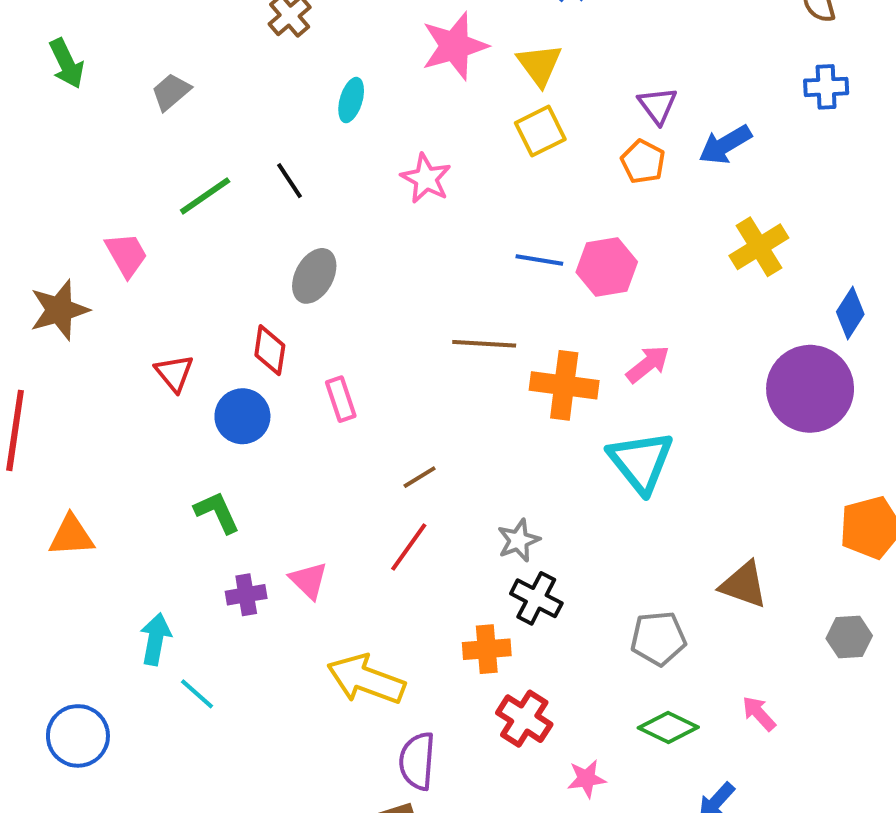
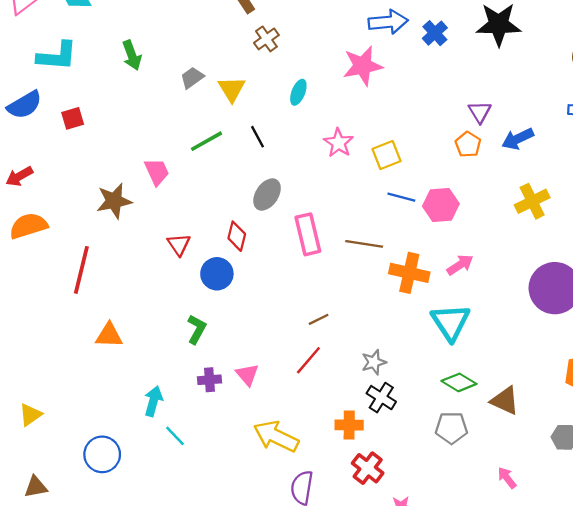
yellow triangle: (540, 65) -> (232, 89), moved
yellow square: (540, 131) -> (387, 155), moved
pink rectangle: (341, 399) -> (308, 234), moved, size x1.6
green L-shape: (217, 512) -> (197, 329), turned 48
green diamond: (668, 728) -> (459, 382), moved

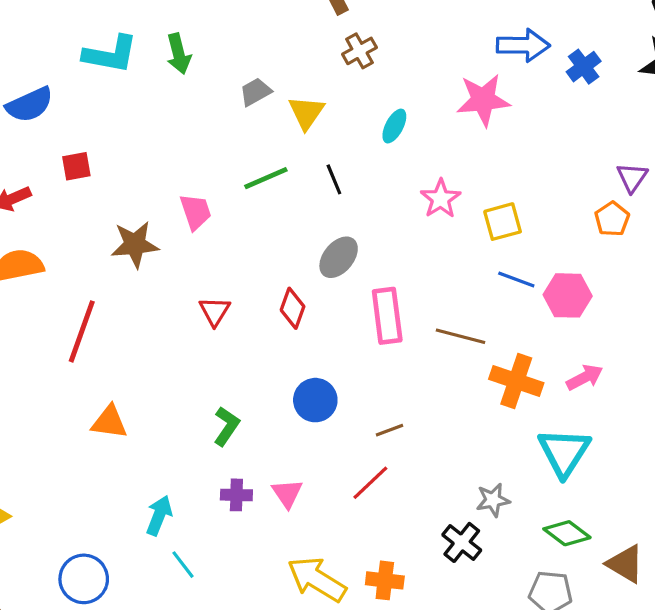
cyan L-shape: (57, 56) -> (110, 54), moved
red square: (73, 118) -> (76, 166), moved
blue circle: (217, 274) -> (315, 400), moved
gray star: (374, 362) -> (493, 500), moved
orange cross: (349, 425) -> (385, 580), moved

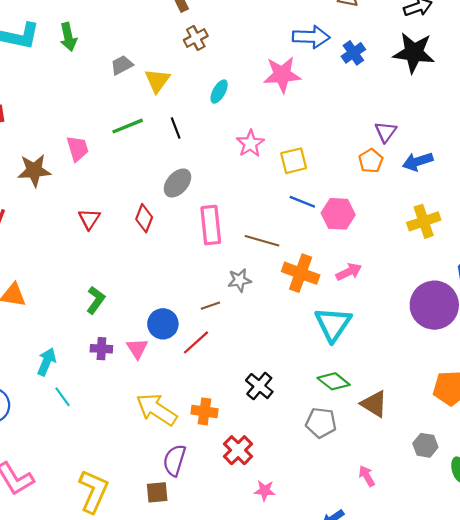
blue circle: (315, 400) -> (163, 324), moved
gray star: (493, 500) -> (239, 280), moved

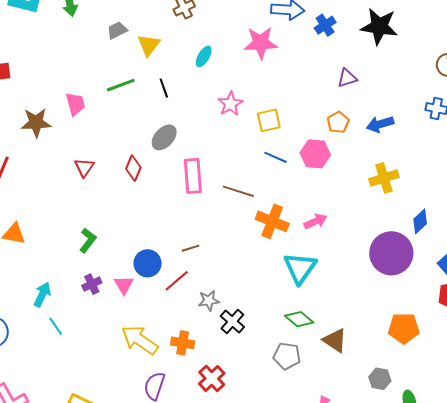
purple triangle: (386, 132) -> (347, 78), moved, turned 35
pink hexagon: (338, 214) -> (315, 154), moved
gray star: (239, 280) -> (209, 301), moved
purple cross: (101, 349) -> (92, 284), turned -30

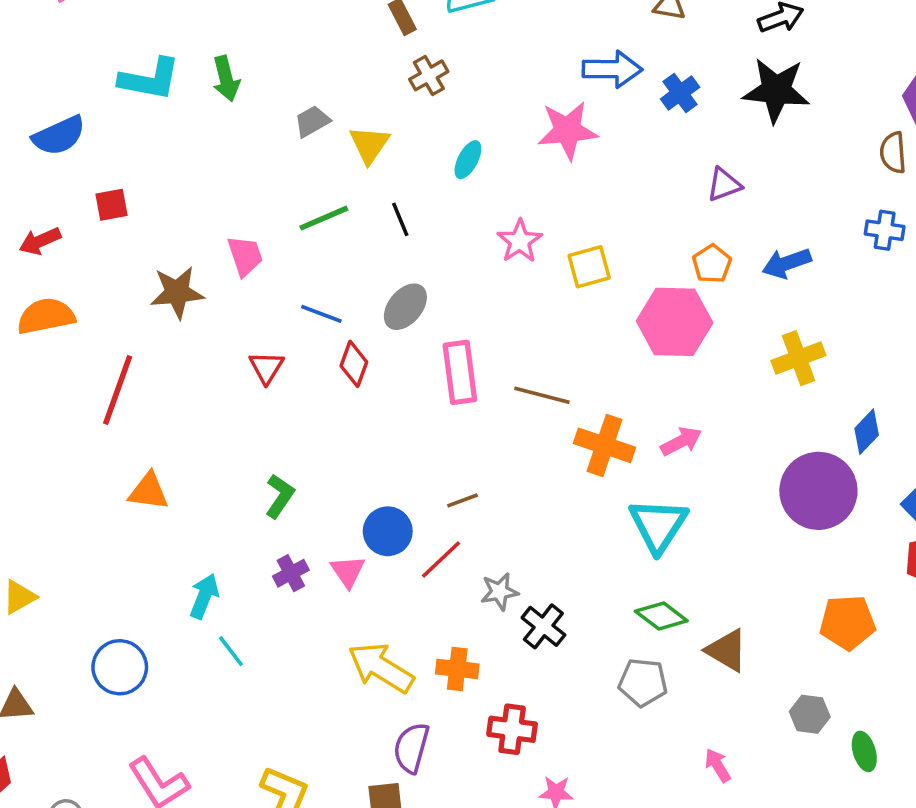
pink hexagon: (315, 154) -> (675, 322), size x1.4
blue line: (276, 157) -> (321, 314), moved
red cross: (212, 378) -> (512, 729), turned -36

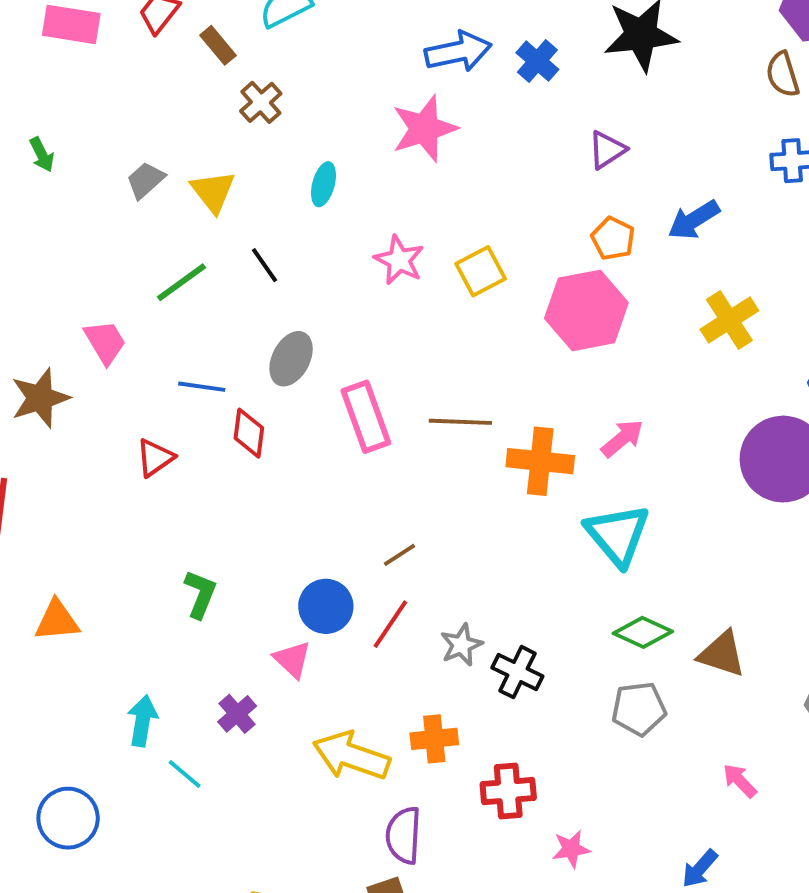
green arrow: (226, 79) -> (42, 155), size x0.7
red triangle: (267, 367) -> (155, 458), turned 36
purple cross: (291, 573) -> (237, 714), moved

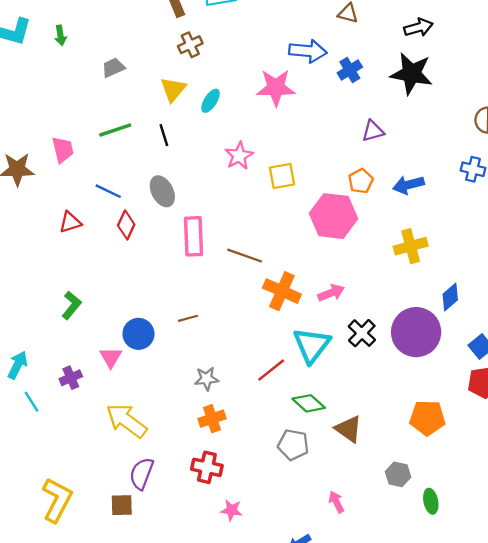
yellow triangle: (213, 192) -> (173, 89), moved
gray ellipse: (291, 359) -> (162, 191), turned -72
red line: (390, 624) -> (271, 370), moved
black cross: (517, 672) -> (362, 333), moved
orange cross: (434, 739) -> (212, 419), moved, turned -30

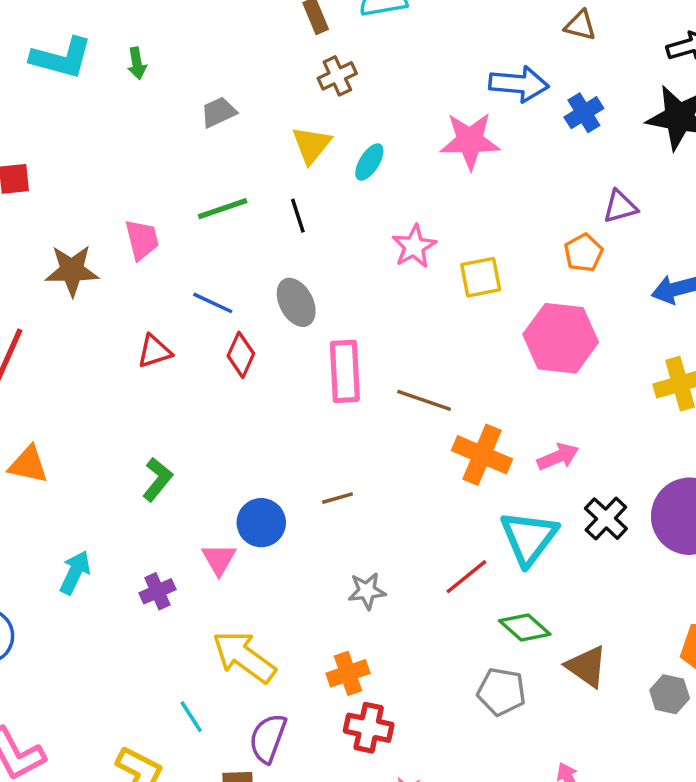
orange pentagon: (361, 181) -> (583, 253), moved
cyan line: (32, 402) -> (191, 717), moved
orange cross: (212, 419) -> (348, 673), moved
gray hexagon: (398, 474) -> (670, 694), moved

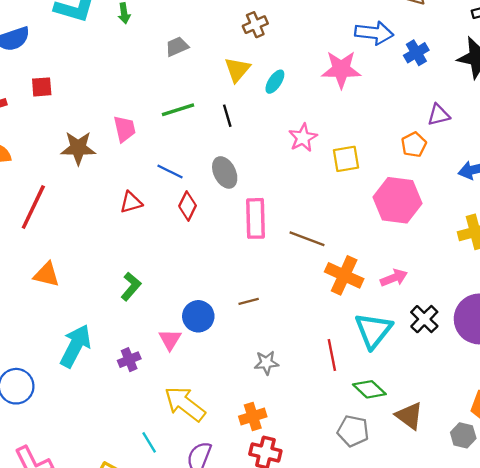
cyan arrow: (75, 572) -> (75, 346), size x1.5
red line: (466, 577) -> (332, 355), turned -64

